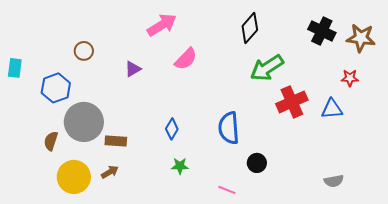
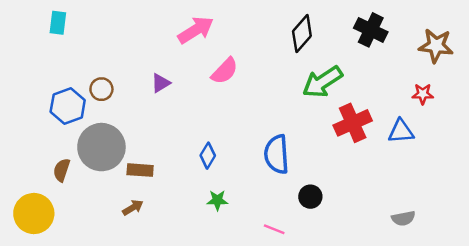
black cross: (322, 31) -> (371, 30), moved
brown circle: (84, 51) -> (101, 89), moved
cyan rectangle: (15, 68) -> (58, 23), moved
yellow circle: (74, 177) -> (34, 214), moved

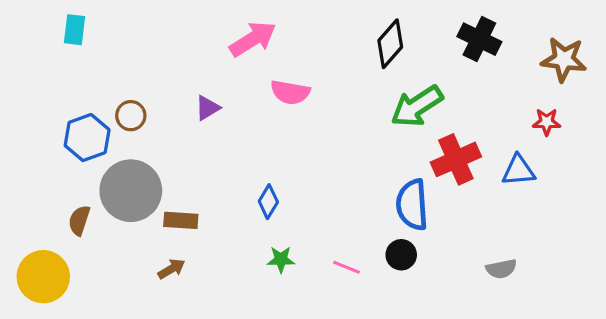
pink semicircle: (225, 71) -> (290, 92), turned 56
blue semicircle: (277, 154) -> (412, 205), moved
gray semicircle: (403, 218) -> (501, 269), moved
pink line: (274, 229) -> (346, 267), moved

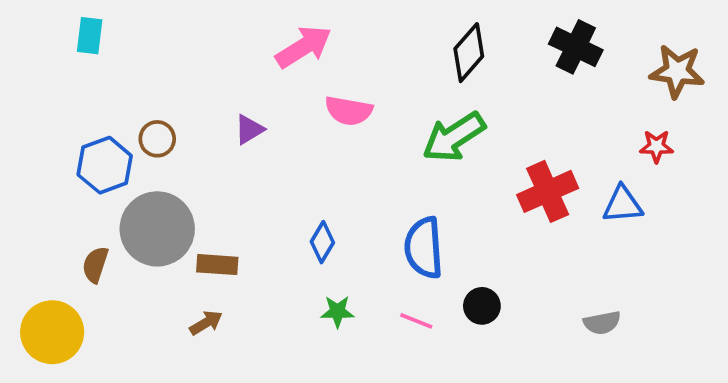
green arrow: (417, 106) -> (454, 137), moved
blue semicircle: (412, 205) -> (424, 248), moved

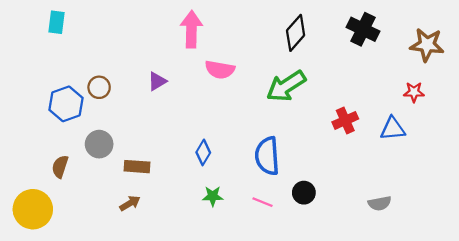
pink arrow: (304, 47) -> (191, 29), turned -57
red cross: (548, 191) -> (345, 120), size x0.7
gray circle: (157, 229) -> (99, 144), size x0.6

